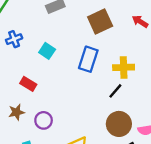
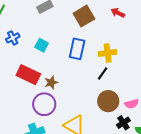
red rectangle: (28, 84) -> (28, 75), size x1.6
brown star: (16, 112) -> (51, 82), moved
purple circle: (44, 120) -> (44, 104), size x1.5

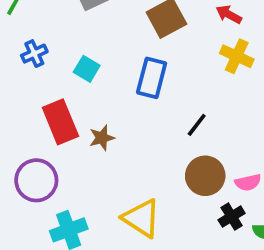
yellow cross: (108, 53) -> (237, 56), moved, turned 30
red rectangle: (28, 75) -> (60, 122), turned 40
purple circle: (44, 104) -> (36, 180), moved

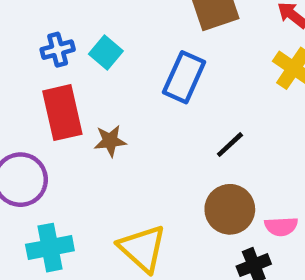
blue cross: (34, 54) -> (58, 50), moved

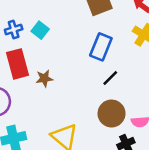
blue rectangle: (184, 77) -> (101, 47), moved

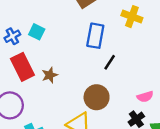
brown circle: (112, 114) -> (97, 97), moved

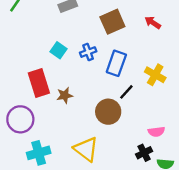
yellow cross: (132, 17) -> (155, 75), moved
blue cross: (12, 36) -> (88, 52), moved
brown circle: (97, 97) -> (108, 112), moved

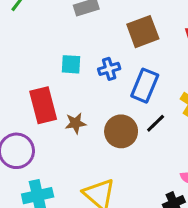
cyan square: (59, 50) -> (71, 64), turned -35
brown circle: (108, 112) -> (121, 131), moved

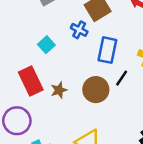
cyan square: (71, 64) -> (46, 45), turned -35
blue cross: (109, 69) -> (79, 30), moved, turned -35

